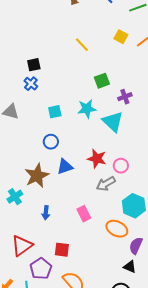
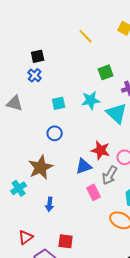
blue triangle: (65, 167) -> (84, 166), moved
gray arrow: (106, 184) -> (110, 175), turned -30
pink rectangle: (84, 214) -> (94, 192), moved
red triangle: (22, 246) -> (26, 237), size x0.7

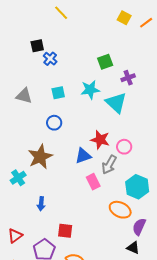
yellow line: (86, 36) -> (61, 13), moved
blue cross: (35, 75) -> (50, 59), moved
gray triangle: (15, 103) -> (24, 96), moved
blue arrow: (50, 204) -> (41, 204), moved
red triangle: (26, 237) -> (15, 236), moved

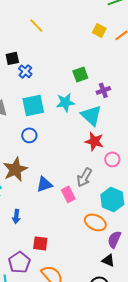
cyan square: (58, 93) -> (33, 105), size x1.6
red star: (100, 140) -> (94, 141), moved
pink circle: (124, 147) -> (112, 159), moved
blue triangle: (83, 156) -> (44, 184), moved

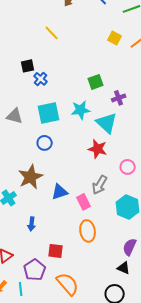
red star: (94, 141) -> (98, 149), moved
orange ellipse: (95, 222) -> (88, 231), moved, turned 55

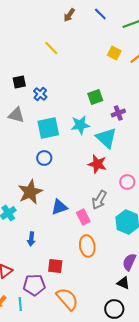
black square: (28, 66) -> (19, 82), moved
gray triangle: (15, 116) -> (16, 115), moved
purple pentagon: (35, 270) -> (34, 285), turned 30

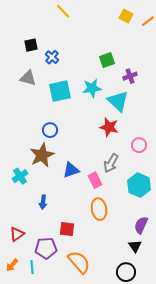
blue circle: (44, 158) -> (50, 130), moved
black triangle: (123, 283) -> (135, 246), turned 32

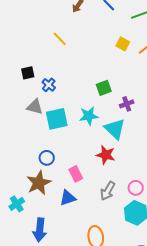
gray triangle: (28, 78) -> (35, 107), moved
pink circle: (139, 145) -> (136, 188), moved
pink rectangle: (95, 180) -> (76, 174), moved
blue arrow: (43, 202) -> (40, 230), size x1.6

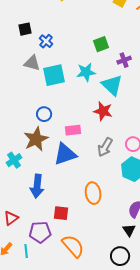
pink rectangle: (76, 174) -> (73, 130), turned -70
blue triangle: (68, 198) -> (65, 154), size x1.4

